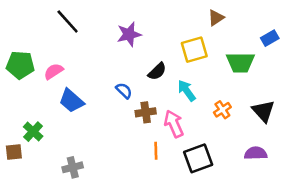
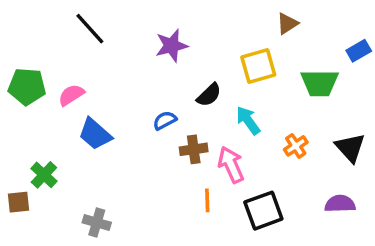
blue semicircle: (124, 91) -> (165, 120), turned -72
gray cross: (73, 167) -> (97, 223), turned 30

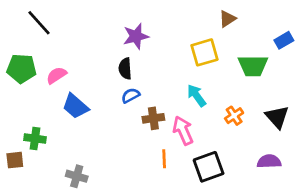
black line: (90, 29) -> (39, 23), moved
black semicircle: (209, 95) -> (125, 69), moved, turned 130
green cross: (44, 175) -> (35, 139), turned -35

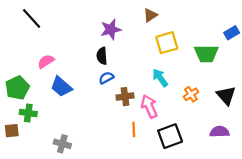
brown triangle: (227, 19) -> (150, 15), moved
green pentagon: (22, 69) -> (17, 88), moved, turned -30

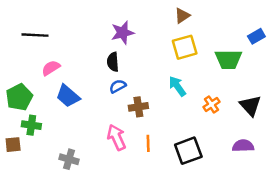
brown triangle: (150, 15) -> (182, 16), moved
black line: (32, 18) -> (35, 35), moved, turned -45
pink arrow: (149, 106) -> (117, 137), moved

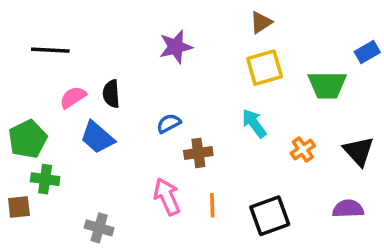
black semicircle: (113, 62) -> (111, 94), moved

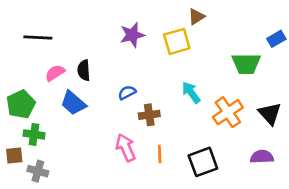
yellow square: (265, 68) -> (177, 41), moved
orange cross: (303, 150) -> (228, 112), size x1.6
gray cross: (99, 228) -> (38, 171), moved

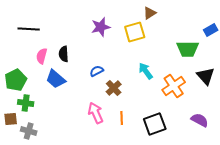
pink semicircle: (55, 73) -> (42, 56), turned -42
black triangle: (270, 113) -> (206, 76), moved
brown cross: (149, 115) -> (114, 88), turned -35
purple semicircle: (262, 157) -> (200, 120), turned 30

